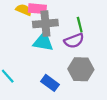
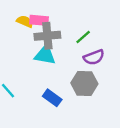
green line: (80, 25) -> (83, 37), turned 63
purple semicircle: (74, 41) -> (94, 57), moved

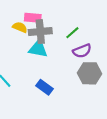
yellow semicircle: (25, 21) -> (20, 27), moved
gray hexagon: (84, 83) -> (90, 73), moved

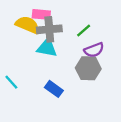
yellow semicircle: (20, 27) -> (28, 25), size x1.5
gray hexagon: (90, 73) -> (88, 68), moved

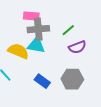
yellow semicircle: (28, 25) -> (18, 51), moved
gray hexagon: (88, 68) -> (72, 79), moved

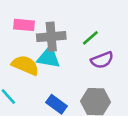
pink rectangle: (31, 16) -> (24, 25), moved

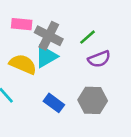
gray cross: (51, 37) -> (49, 36), turned 32
cyan triangle: (49, 57) -> (46, 56), turned -40

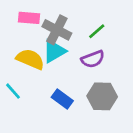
purple semicircle: (99, 59) -> (93, 59), moved

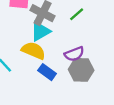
yellow semicircle: (30, 59) -> (33, 51), moved
purple semicircle: (93, 59) -> (74, 54), moved

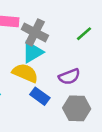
green line: (77, 14) -> (84, 34), moved
gray hexagon: (81, 70) -> (77, 108), moved

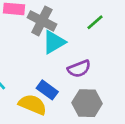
cyan triangle: (33, 52) -> (54, 42), moved
yellow semicircle: (25, 73) -> (33, 105), moved

